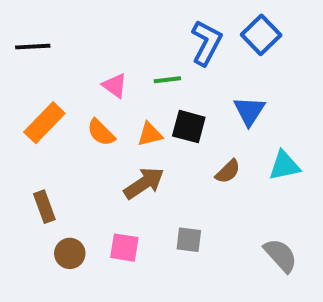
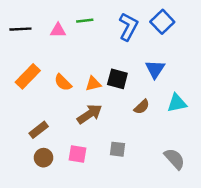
green line: (167, 80) -> (85, 21), moved
pink triangle: (115, 86) -> (58, 30), moved, turned -35
brown rectangle: (44, 207) -> (39, 130), moved, turned 72

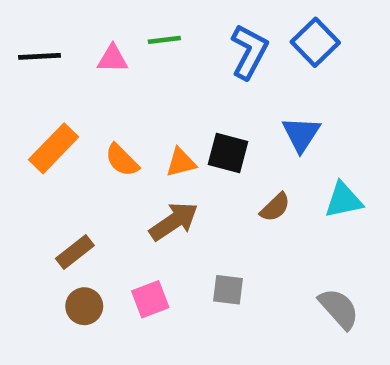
pink square: (77, 154) -> (150, 299), turned -30

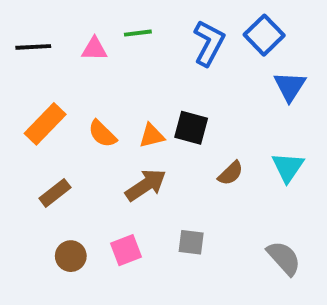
blue triangle: (301, 134) -> (290, 86), moved
cyan triangle: (343, 200) -> (288, 167), turned -44
brown rectangle: (75, 252) -> (55, 193), moved

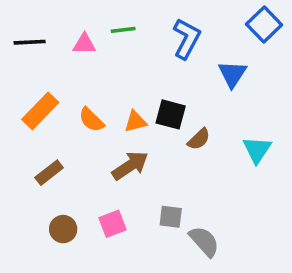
blue square: (264, 35) -> (264, 25), moved
blue triangle: (290, 86) -> (232, 74), moved
brown semicircle: (231, 173) -> (199, 139), moved
gray semicircle: (284, 258) -> (204, 241), moved

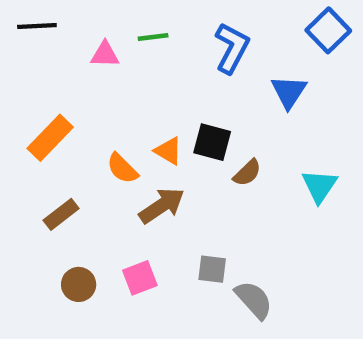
black line: (30, 42) -> (37, 26), moved
orange semicircle: (91, 120) -> (122, 168), moved
orange triangle: (135, 121) -> (168, 151), turned 45

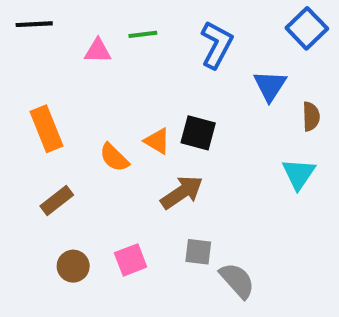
orange rectangle: (50, 138) -> (46, 129), turned -66
brown semicircle: (247, 173) -> (311, 116), moved, turned -48
brown arrow: (162, 206) -> (182, 192), moved

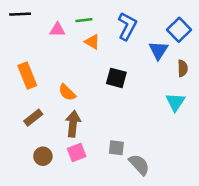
blue square: (307, 28) -> (179, 30), moved
orange triangle: (157, 141) -> (92, 42), moved
brown arrow: (182, 192) -> (73, 124), moved, turned -50

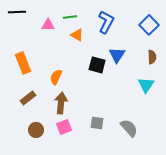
blue triangle: (159, 50) -> (117, 55), moved
orange semicircle: (67, 92) -> (56, 77), turned 70
gray semicircle: (139, 165) -> (129, 128), moved

